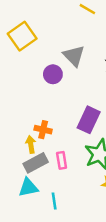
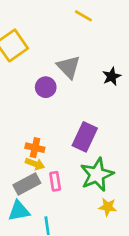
yellow arrow: (31, 144) -> (35, 164), moved, turned 119

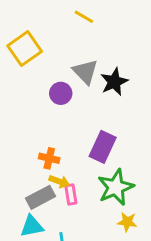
yellow line: (83, 16) -> (84, 17), moved
black star: (112, 76) -> (114, 82), moved, size x1.4
yellow arrow: (35, 164) -> (59, 181), moved

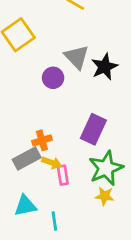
orange cross: (49, 158) -> (42, 140), turned -30
gray rectangle: (41, 197) -> (27, 158), moved
yellow star: (127, 222) -> (104, 196), moved

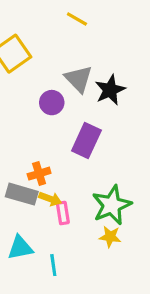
purple rectangle: (93, 129) -> (86, 140), moved
gray rectangle: (27, 158) -> (22, 194), turned 44

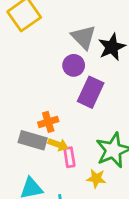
purple circle: (52, 103) -> (74, 65), moved
yellow star: (110, 237) -> (96, 178), moved

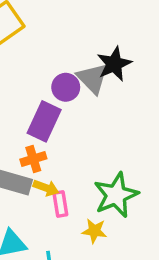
gray triangle: (84, 37) -> (93, 78), moved
purple rectangle: (91, 92) -> (44, 121), moved

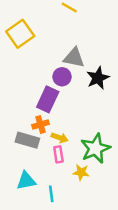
black star: (114, 64) -> (98, 78), moved
gray triangle: (93, 78) -> (74, 58), moved, turned -35
yellow arrow: (46, 188) -> (60, 138), moved

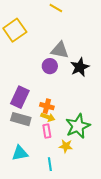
purple rectangle: (48, 99) -> (20, 97), moved
orange cross: (40, 125) -> (47, 106), moved, turned 32
cyan line: (51, 194) -> (50, 164), moved

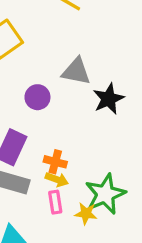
purple circle: (50, 66) -> (37, 97), moved
yellow star: (66, 146) -> (86, 213), moved

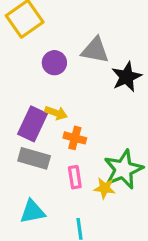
purple circle: (37, 97) -> (54, 63), moved
yellow arrow: (57, 180) -> (56, 113), moved

